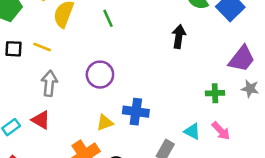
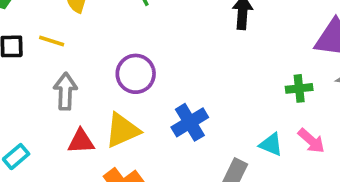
blue cross: (136, 112) -> (190, 122), turned -35
red triangle: (41, 120) -> (81, 141), moved, turned -30
yellow triangle: (105, 123) -> (122, 130), moved, size x1.5

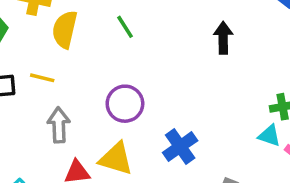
yellow triangle: (122, 130) -> (116, 159), turned 45
cyan triangle: (271, 144) -> (269, 136), moved

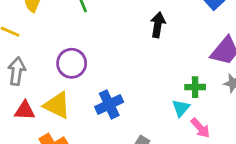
cyan triangle: (269, 136) -> (181, 108), turned 42

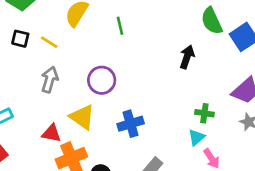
green cross: (195, 87) -> (204, 113), moved
red triangle: (25, 111) -> (51, 133), moved

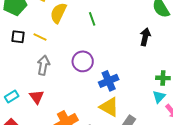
yellow triangle: (82, 117) -> (109, 107), moved
blue cross: (131, 124) -> (109, 81), moved
red triangle: (51, 133) -> (37, 97), moved, turned 49

